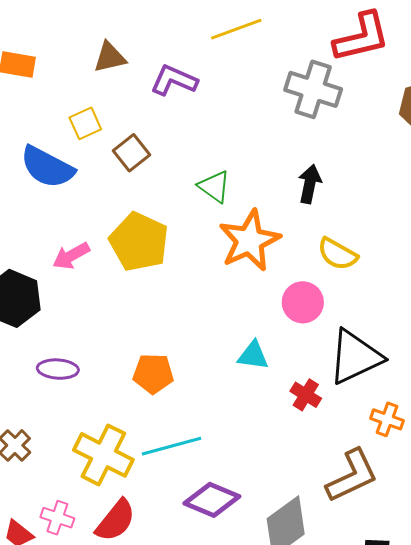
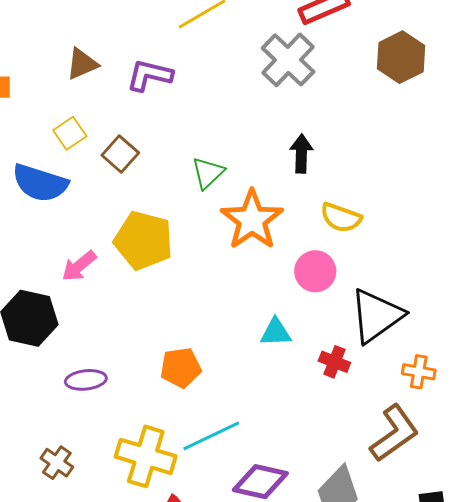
gray cross: (313, 89) -> (288, 60), turned 36
green triangle: (214, 187) -> (208, 173), turned 51

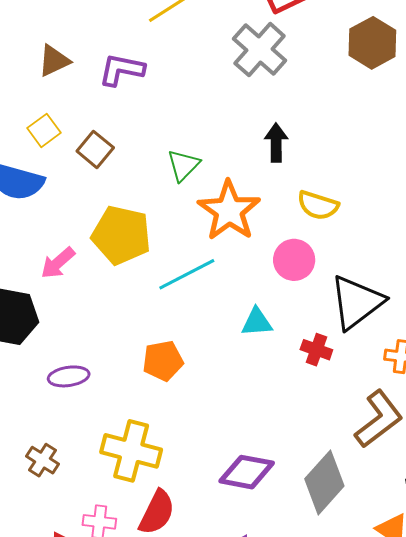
cyan line: (211, 436) -> (187, 274), moved

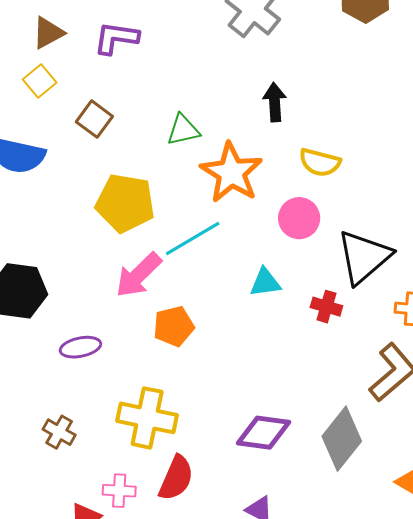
yellow square: (44, 130) -> (40, 81), moved
green triangle: (183, 165) -> (183, 130), turned 36
pink arrow: (58, 263) -> (139, 275), moved, size x1.4

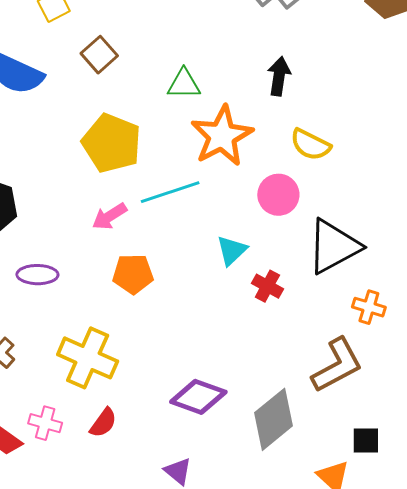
pink arrow: (139, 275) -> (109, 216), size x0.7
cyan triangle: (265, 282) -> (232, 250), turned -48
red cross: (326, 307) -> (267, 286), moved
red semicircle: (176, 478) -> (103, 423), size x0.7

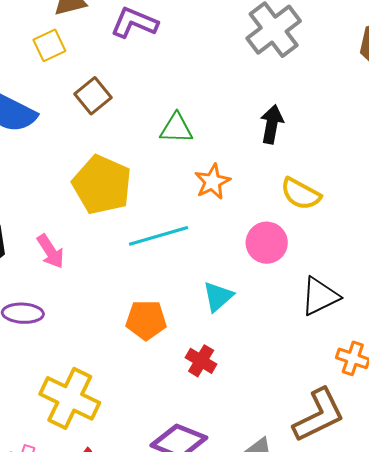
orange star: (222, 136) -> (212, 182), size x0.6
pink arrow: (109, 216) -> (50, 251), moved, turned -93
black triangle: (334, 246) -> (320, 296), size x0.7
orange pentagon: (133, 274) -> (146, 320), moved
red cross: (267, 286) -> (201, 361), moved

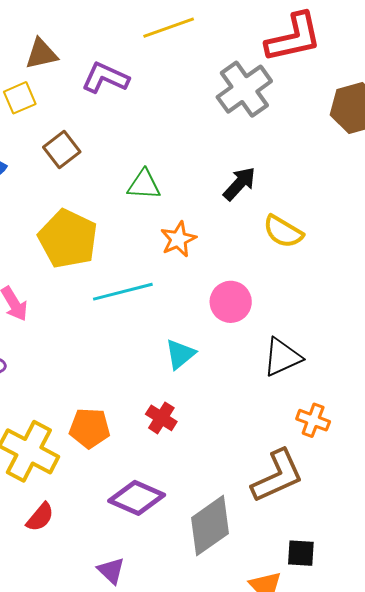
black arrow: (272, 124) -> (240, 184), turned 30
yellow semicircle: (301, 194) -> (283, 232), moved
orange pentagon: (146, 320) -> (90, 428), moved

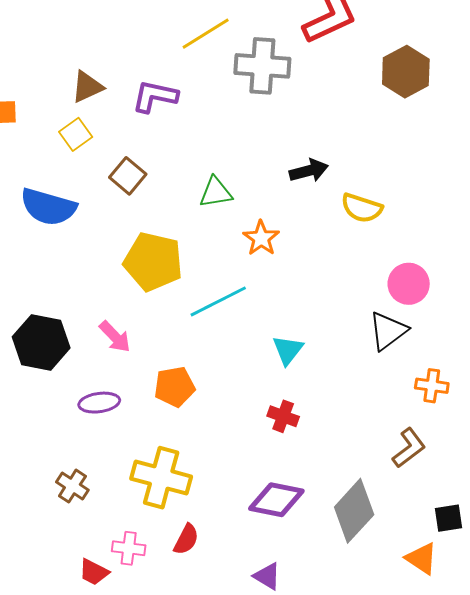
gray cross: (244, 89) -> (262, 66), moved, turned -38
black arrow: (240, 184) -> (309, 171), turned 45
pink circle: (231, 302) -> (409, 284), moved
orange pentagon: (90, 428) -> (175, 387), moved
brown L-shape: (277, 476) -> (409, 448), size x0.7

